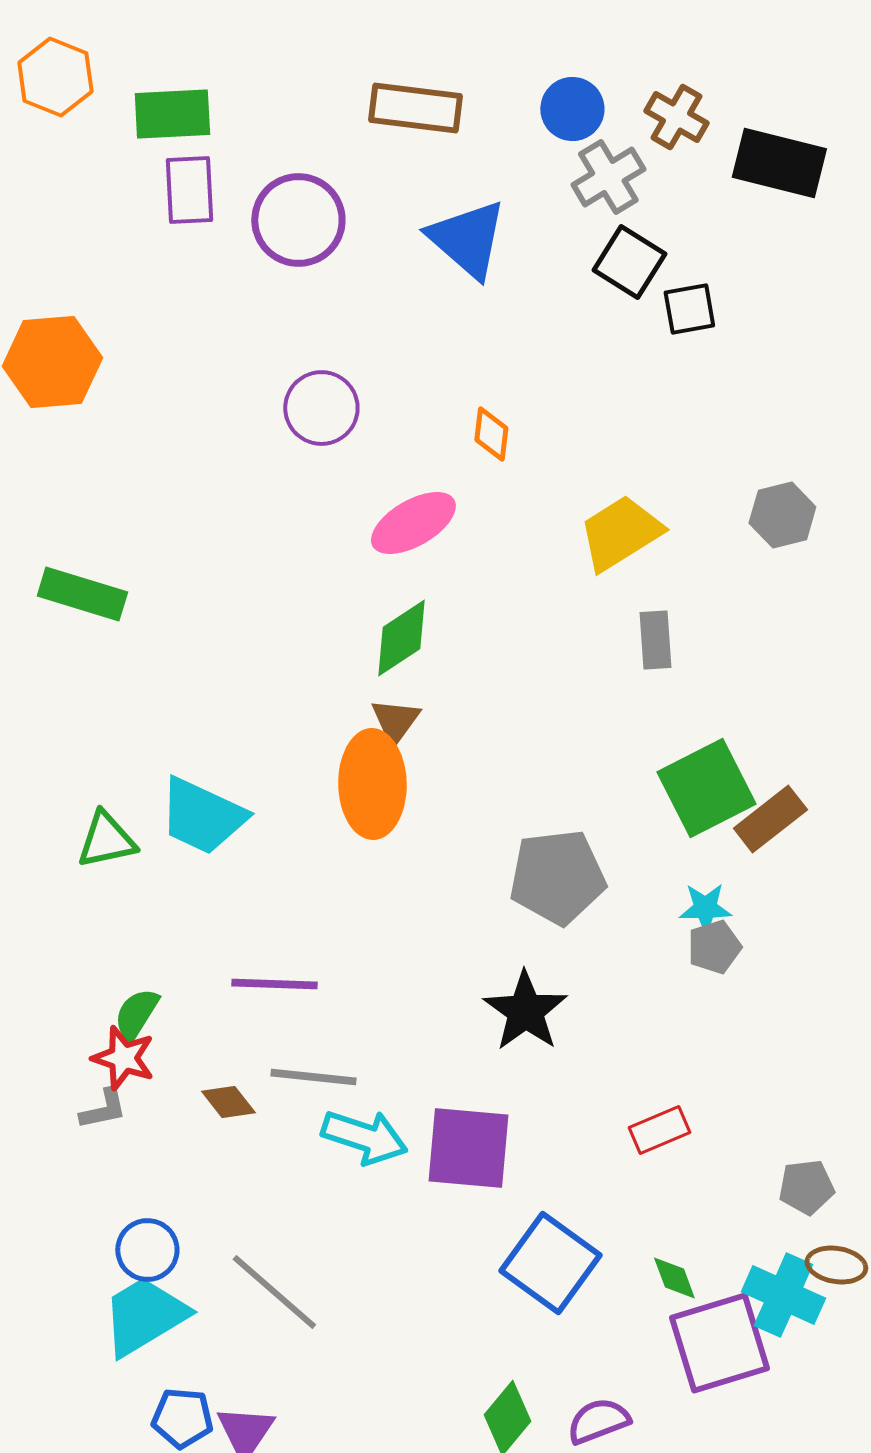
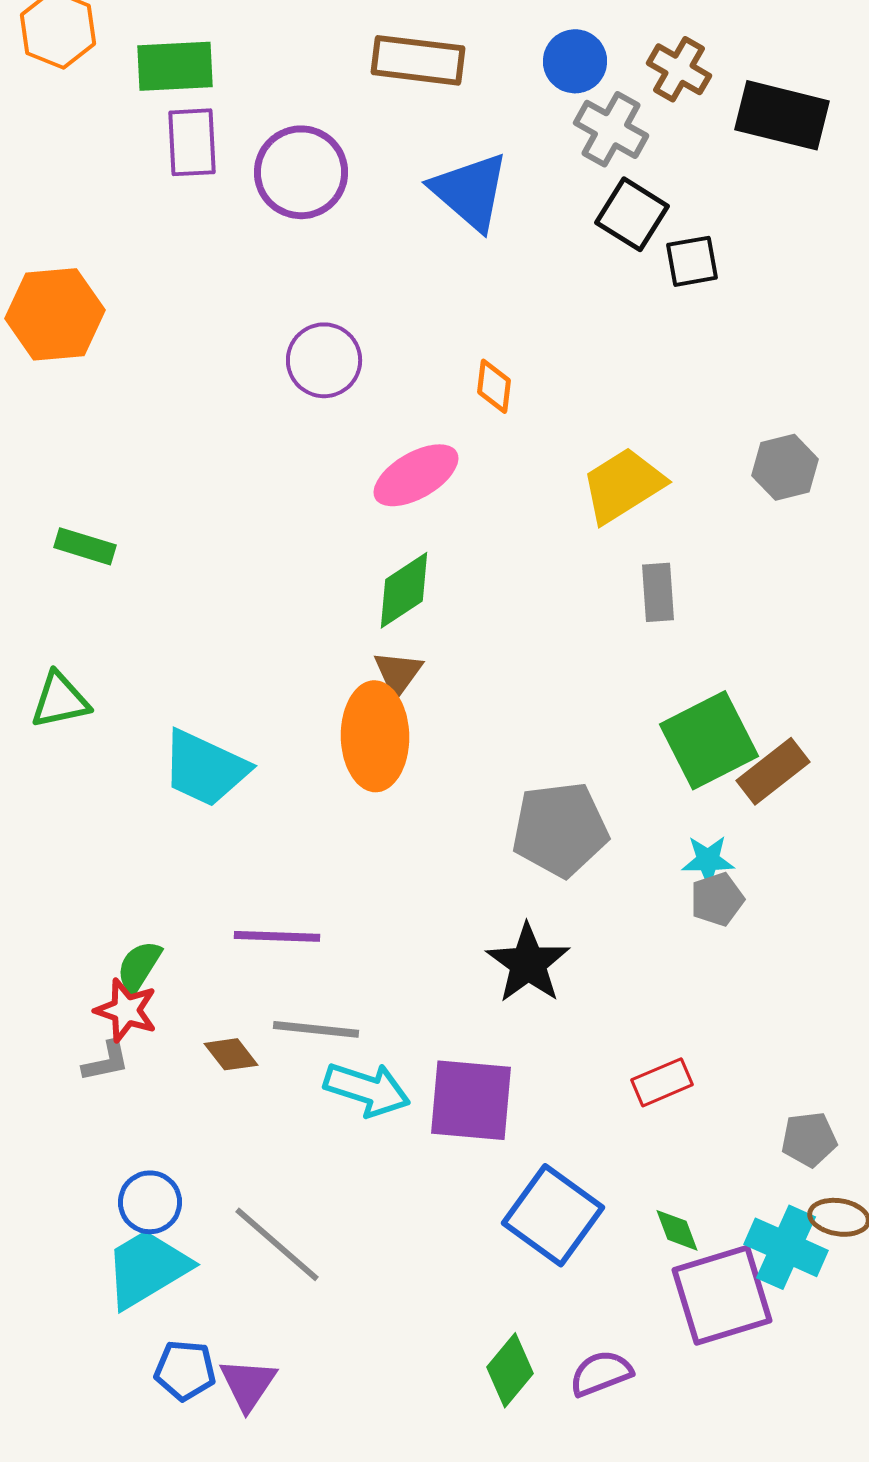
gray cross: (608, 177) -> (611, 129), turned -30
green rectangle: (82, 594) -> (85, 546), size x0.7
green triangle: (106, 840) -> (60, 700), moved

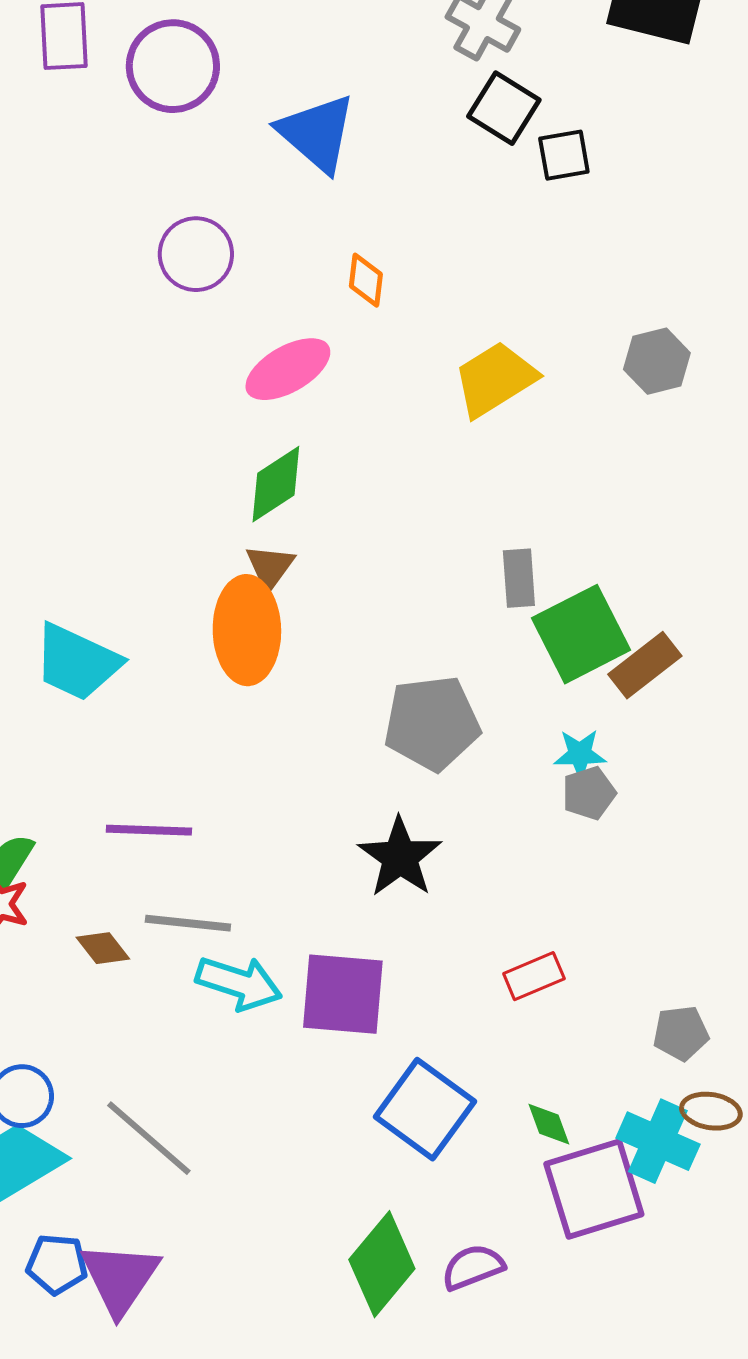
blue triangle: (470, 191) -> (317, 133), moved
gray rectangle: (658, 592) -> (519, 578), moved
green diamond: (510, 1370) -> (382, 1264), size x1.4
purple triangle: (248, 1384) -> (120, 1278), size x1.4

